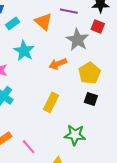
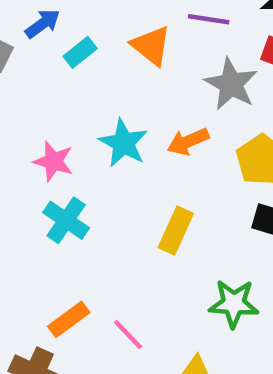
cyan star: (24, 51) -> (123, 143), moved

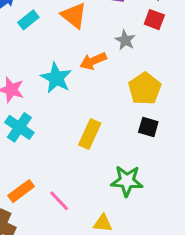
gray star: (231, 84) -> (125, 40), size x0.6
orange arrow: (188, 141) -> (93, 61), moved

